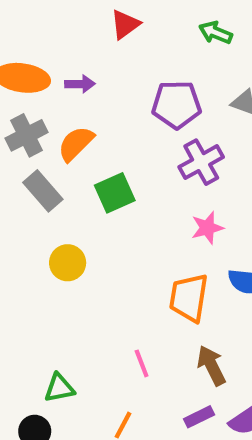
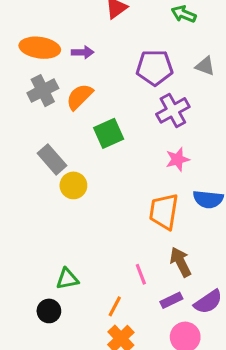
gray rectangle: (43, 191) -> (52, 159), moved
pink line: (142, 363) -> (141, 274), moved

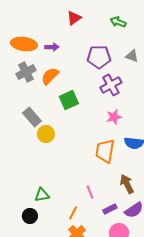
brown arrow: (181, 262) -> (127, 184), moved

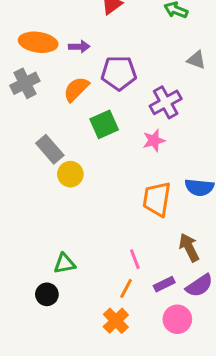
purple pentagon: (99, 57) -> (119, 73), moved
gray cross: (26, 72) -> (25, 83), moved
pink star: (114, 117) -> (154, 140), moved
orange line: (73, 213) -> (126, 288), moved

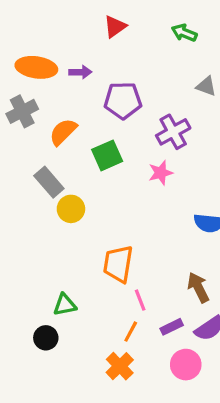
orange semicircle: (76, 89) -> (63, 132), moved
orange trapezoid: (157, 199) -> (118, 264), moved

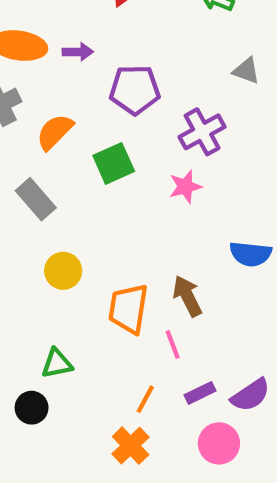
yellow circle: (71, 209) -> (63, 271), moved
brown arrow: (198, 288) -> (187, 296), moved
pink line: (140, 300) -> (173, 345), moved

